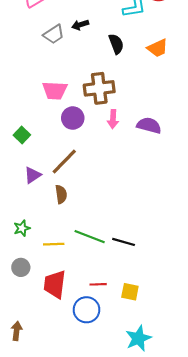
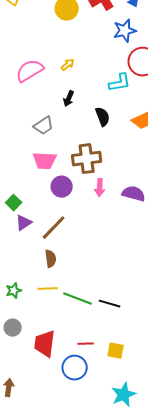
black arrow: (80, 25) -> (69, 99), turned -49
gray trapezoid: (54, 34) -> (44, 126), moved
purple triangle: (32, 175) -> (24, 223), moved
yellow line: (54, 244) -> (48, 289), moved

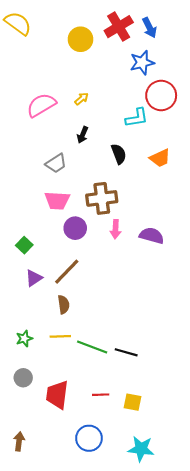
purple triangle: (24, 223) -> (34, 278), moved
blue circle: (75, 368) -> (89, 438), moved
cyan star: (124, 395) -> (141, 449), turned 30

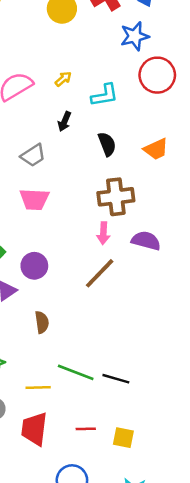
cyan L-shape: (137, 118) -> (105, 95), moved
brown cross: (102, 198) -> (116, 197), moved
purple circle: (75, 228) -> (34, 266), moved
brown line: (67, 272) -> (100, 273), moved
yellow line: (60, 336) -> (38, 387), moved

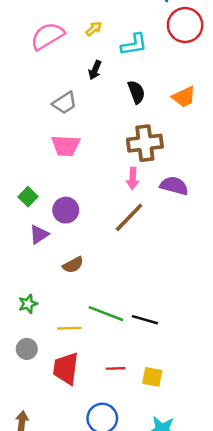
brown semicircle: (42, 322) -> (73, 265), turned 70

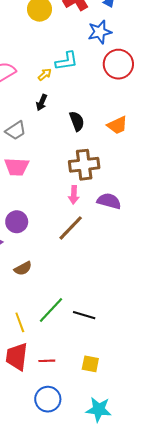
yellow arrow: (94, 29) -> (45, 74), moved
cyan L-shape: (134, 45) -> (66, 61), moved
green line: (106, 314) -> (51, 310), turned -68
yellow line: (69, 328) -> (20, 322), turned 72
red line: (116, 368) -> (47, 361), moved

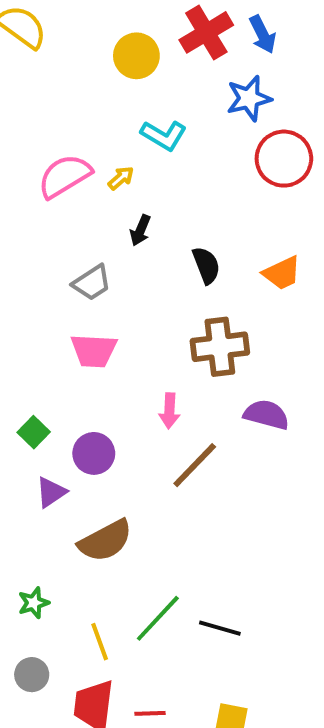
cyan L-shape: (66, 61) -> (164, 135), moved, turned 40
yellow arrow: (45, 74) -> (121, 178), moved
pink arrow: (74, 195) -> (169, 411), moved
brown semicircle: (23, 268) -> (105, 541), size x1.6

